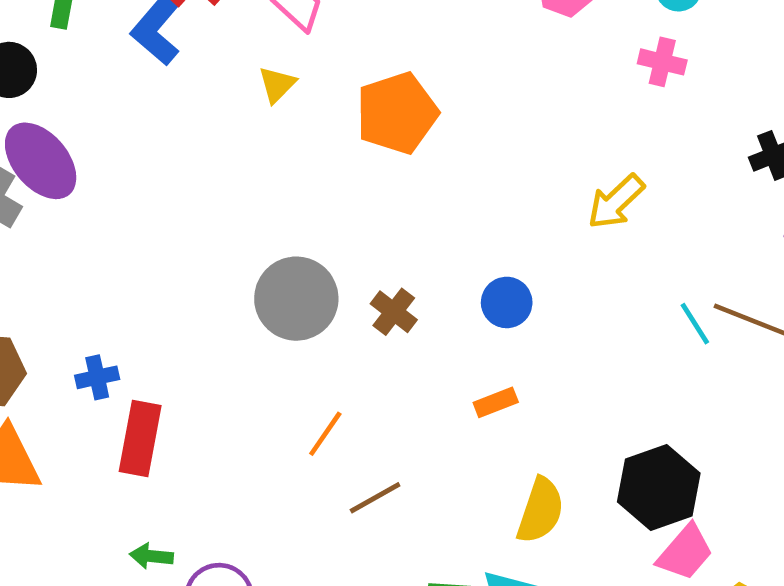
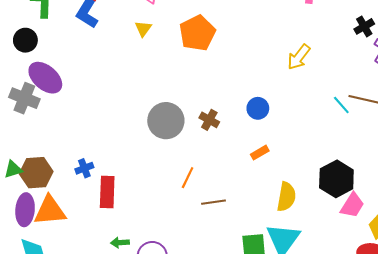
brown line: (375, 498) -> (214, 202), turned 30

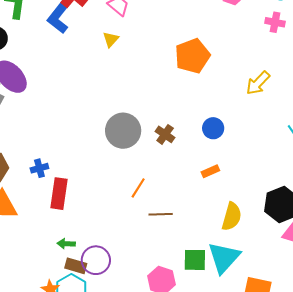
orange pentagon: (197, 33) -> (192, 56), moved

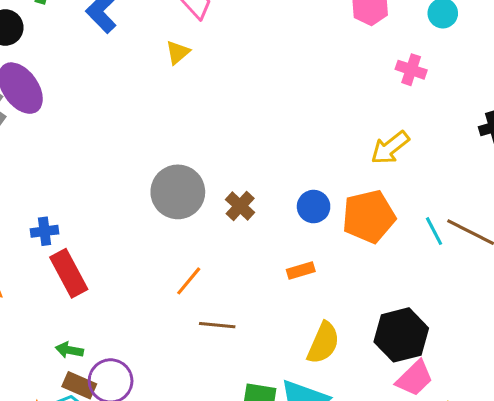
pink cross: (275, 22) -> (411, 70), moved
orange pentagon: (192, 56) -> (369, 217), moved
red rectangle: (59, 194) -> (69, 273), turned -44

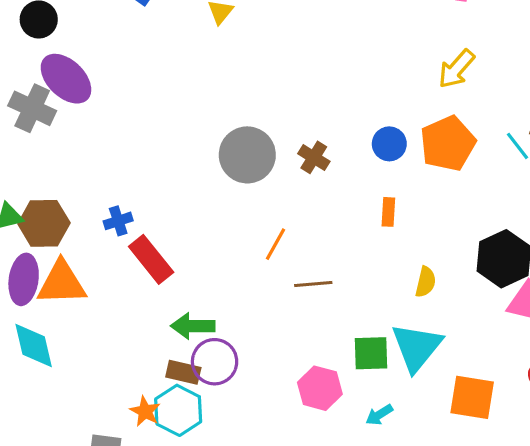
orange rectangle: (301, 270) -> (388, 212), turned -60
yellow semicircle: (323, 343) -> (425, 282), size x0.7
green arrow: (69, 350) -> (193, 326), moved, size x1.5

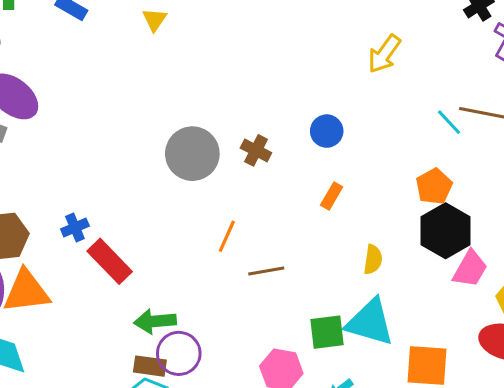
orange pentagon: (448, 144) -> (434, 186), moved, size x0.7
orange rectangle: (388, 212) -> (332, 196), turned 32
cyan triangle: (417, 347) -> (370, 322), turned -48

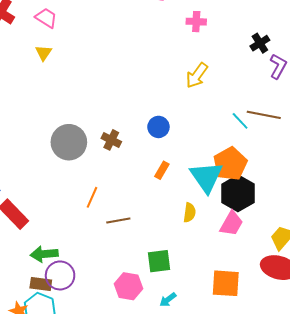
orange pentagon: (434, 186) -> (230, 164), size x1.4
pink trapezoid: (470, 269) -> (232, 224), moved
cyan triangle: (370, 322) -> (206, 177), moved, turned 39

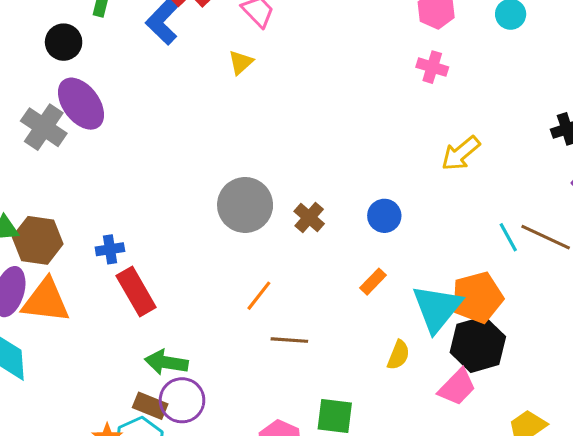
pink cross: (196, 22) -> (432, 67), moved

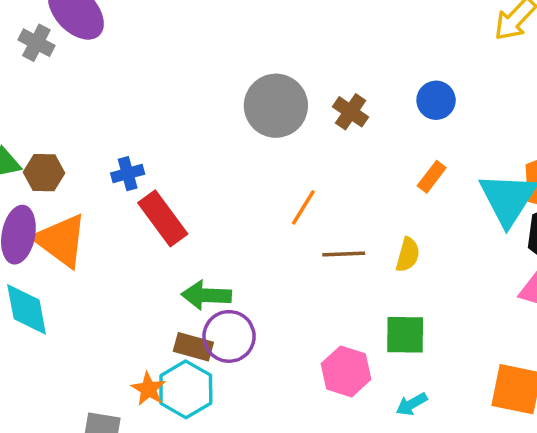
gray cross: (44, 127) -> (36, 43), size x0.7
brown hexagon: (38, 240) -> (44, 173), size x0.7
orange triangle: (46, 301) -> (61, 240), turned 36
yellow semicircle: (398, 355) -> (408, 255), moved

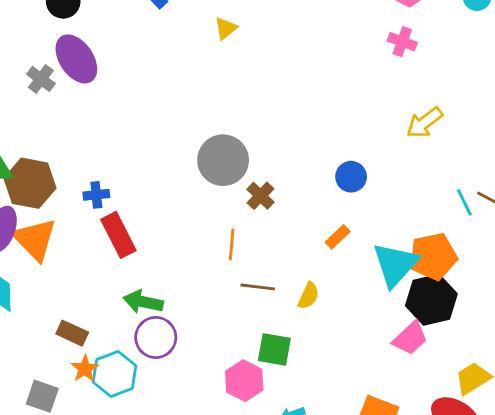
brown cross: (351, 112) -> (260, 196), moved
brown hexagon: (44, 173) -> (30, 183), size x1.6
orange line: (303, 207) -> (232, 245), turned -36
green square: (405, 335) -> (274, 349), moved
brown rectangle: (193, 347) -> (72, 333), moved

